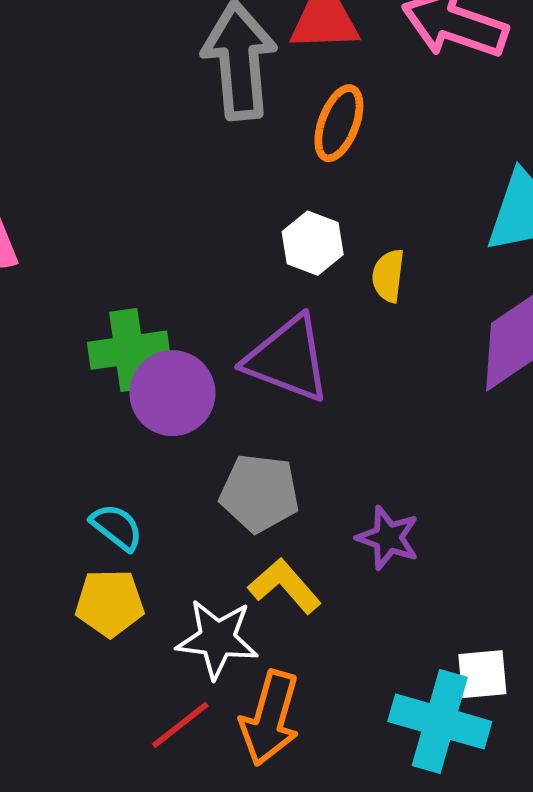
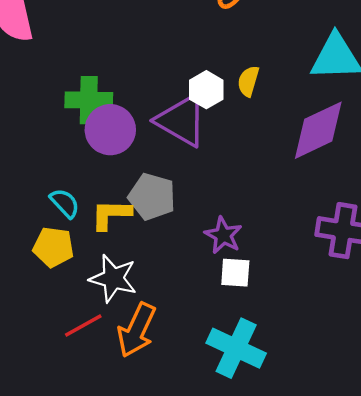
white hexagon: (313, 243) -> (206, 90), moved
yellow L-shape: (285, 586) -> (111, 214), moved, turned -57
white square: (482, 674) -> (235, 273), moved

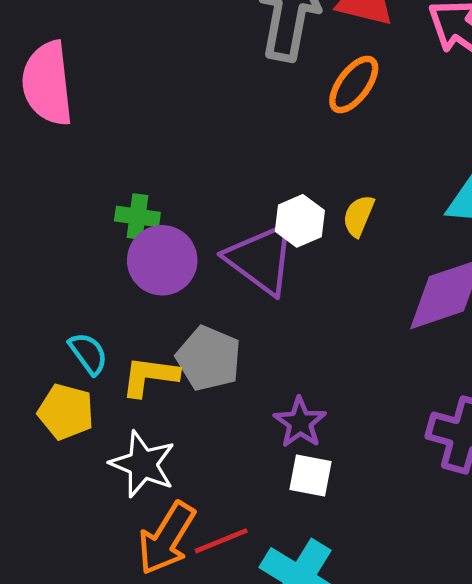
green cross: (89, 100) -> (137, 217), size x0.7
red line: (83, 325) -> (221, 541), moved

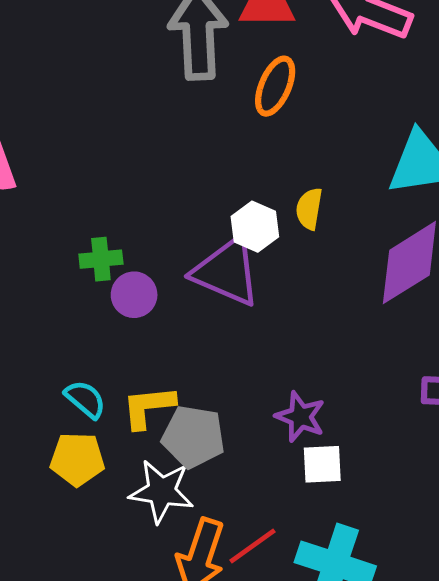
purple circle: (162, 260) -> (134, 295), size x0.7
gray pentagon: (209, 358) -> (193, 437), moved

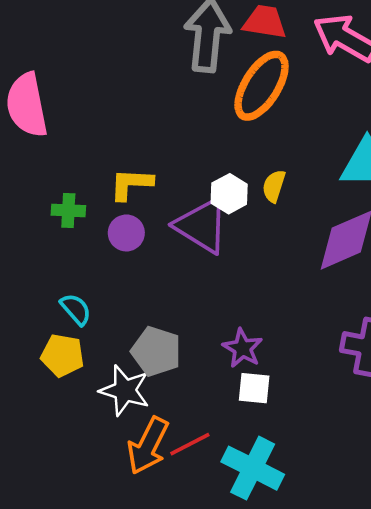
orange ellipse: (275, 86) -> (262, 86), size x1.5
green cross: (101, 259) -> (68, 210), moved
yellow L-shape: (148, 407) -> (131, 184), moved

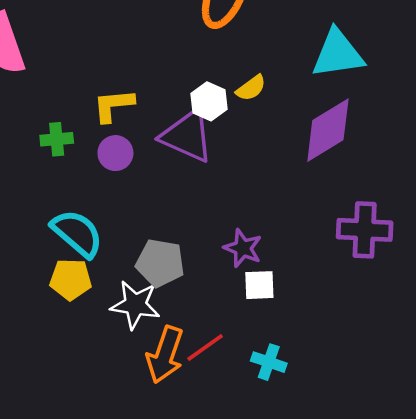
yellow semicircle: (274, 186) -> (251, 88), turned -136
cyan semicircle: (76, 309) -> (77, 233), size x1.6
cyan cross: (253, 468) -> (269, 362), size x0.6

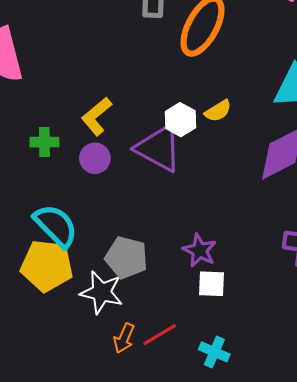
yellow L-shape: (113, 105) -> (97, 116), turned -39
yellow pentagon: (71, 279) -> (47, 266), size x1.4
orange arrow: (165, 355) -> (124, 338), size x0.6

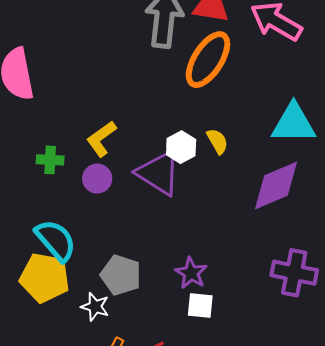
yellow semicircle: (218, 111) -> (217, 141), turned -92
white star: (102, 292) -> (95, 307), size x0.7

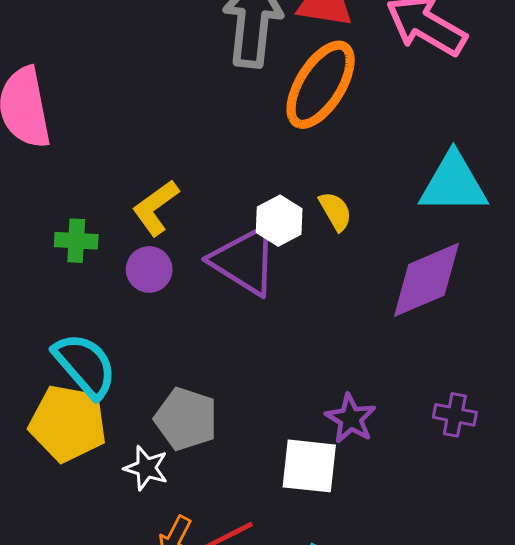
purple star: (191, 273) -> (351, 419), moved
purple cross: (294, 273) -> (455, 415), size x0.6
white square: (200, 305) -> (309, 466), size x1.4

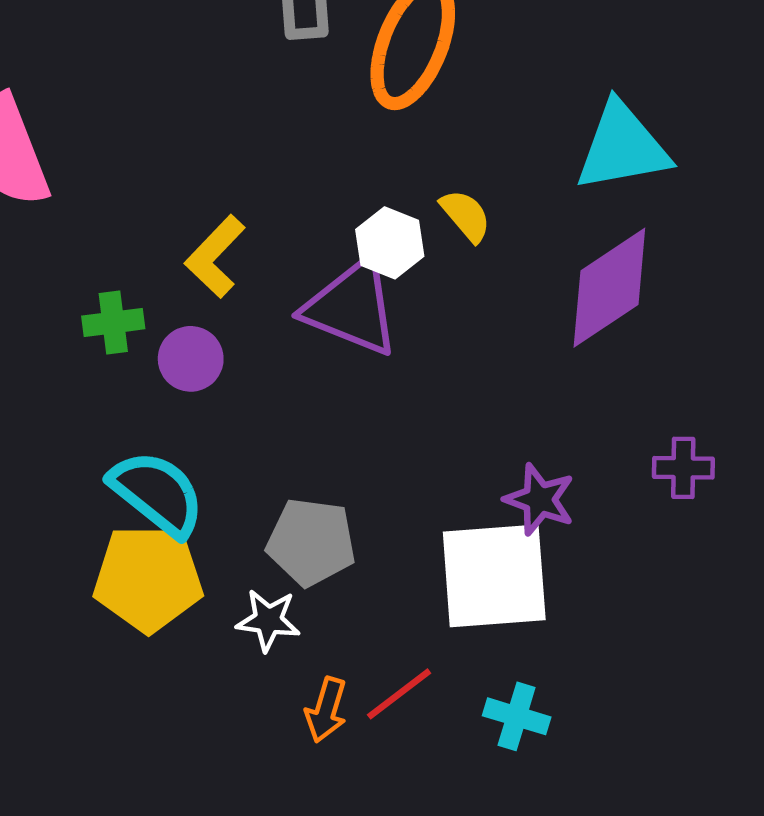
purple circle: (149, 269) -> (191, 359), moved
white square: (309, 466) -> (494, 576), size x1.4

